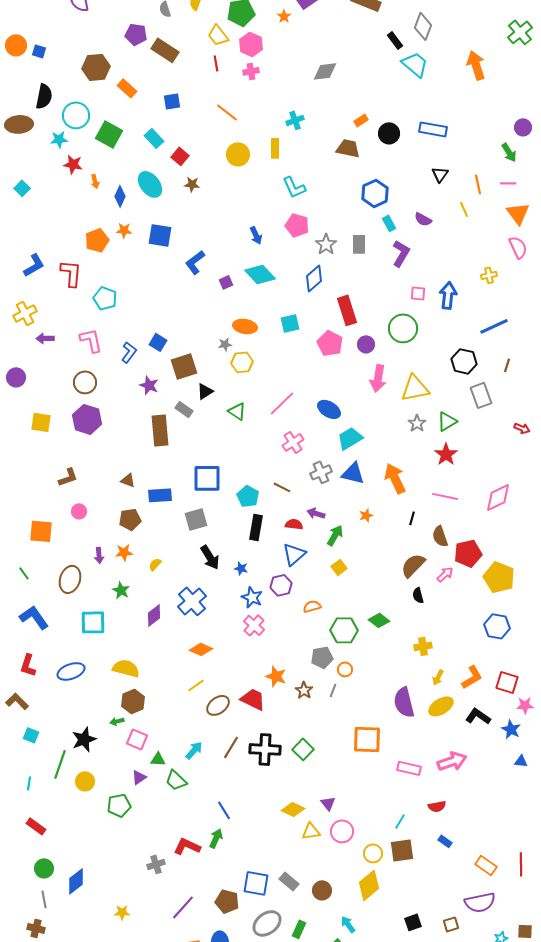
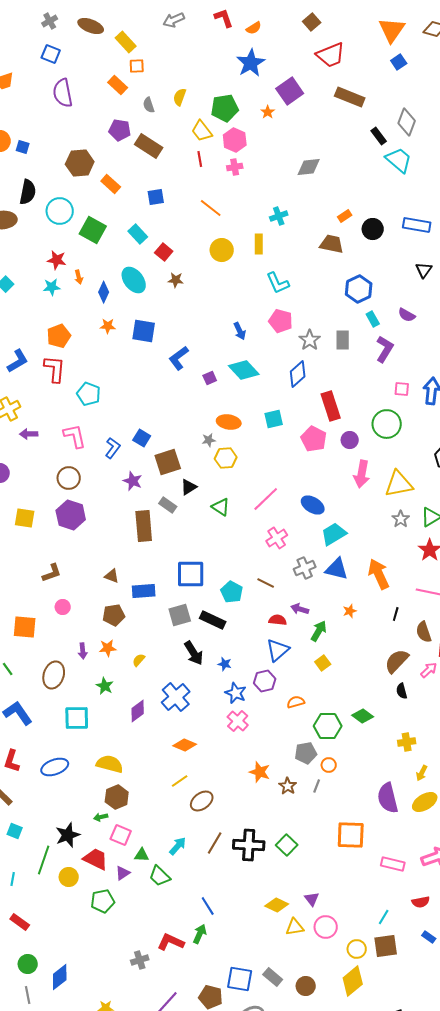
cyan star: (59, 139) -> (52, 287), moved
orange pentagon: (97, 240) -> (59, 336), moved
black rectangle: (256, 527) -> (213, 620), moved, turned -75
red trapezoid: (253, 699) -> (96, 859), moved

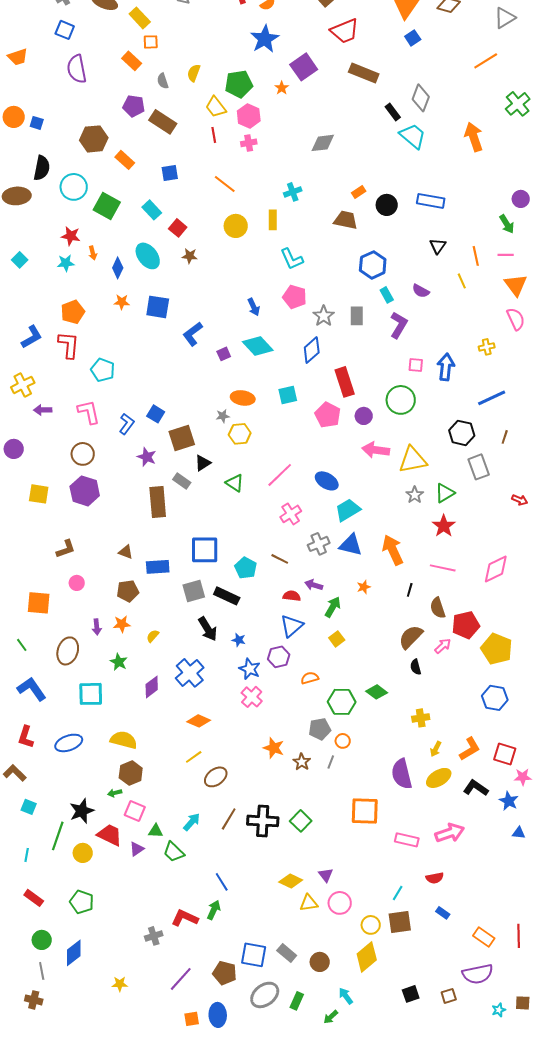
pink arrow: (362, 474) -> (376, 450), turned 88
green pentagon: (103, 901) -> (82, 902), moved, turned 30

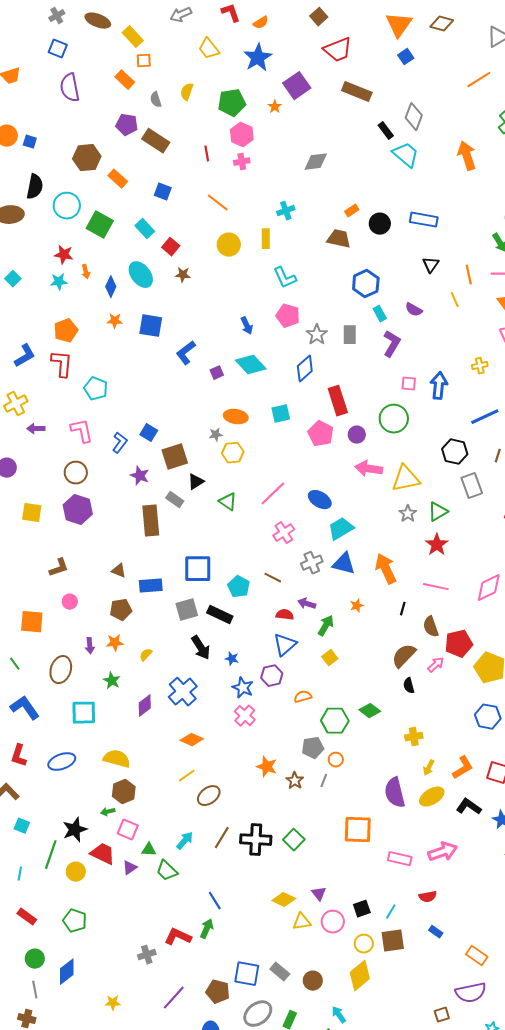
yellow trapezoid: (216, 107) -> (209, 49), moved
blue square: (170, 173) -> (163, 192), turned 30
black square: (411, 994) -> (362, 909), moved

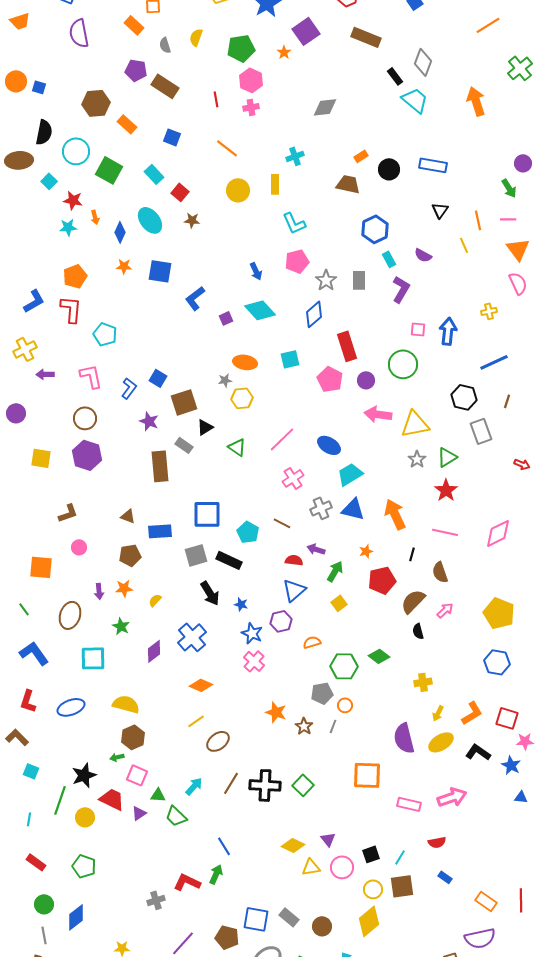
cyan square: (13, 279) -> (49, 181), moved
pink pentagon: (288, 316) -> (297, 261), turned -30
red pentagon: (459, 644) -> (382, 580), moved

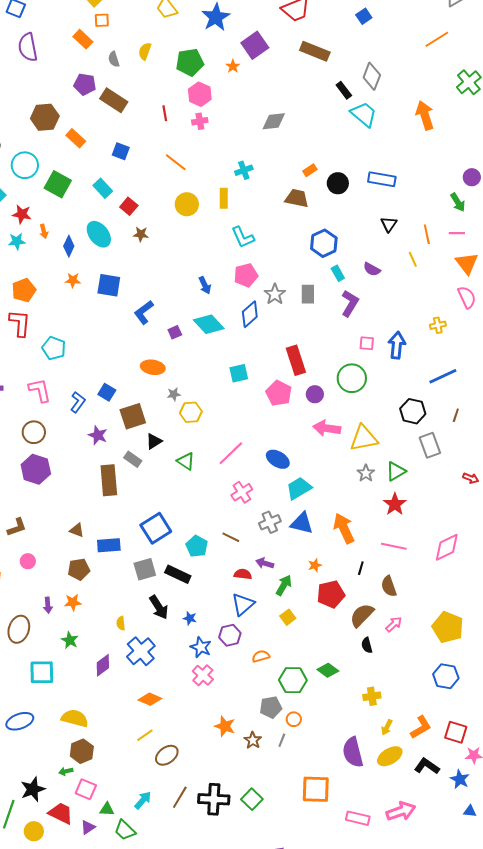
blue diamond: (314, 314) -> (250, 314), moved
orange ellipse: (245, 362) -> (153, 367), moved
blue square: (207, 514) -> (156, 528), turned -32
yellow semicircle: (155, 600) -> (121, 623), moved, turned -48

